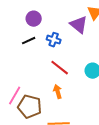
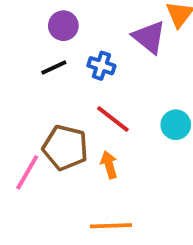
brown pentagon: (30, 107) -> (65, 148), moved

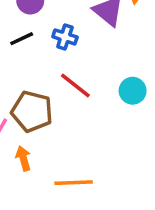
orange arrow: (109, 165) -> (23, 158), moved

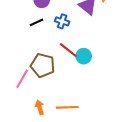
cyan circle: (133, 91) -> (84, 56), moved
orange arrow: (23, 158) -> (40, 107), moved

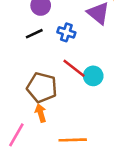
pink line: (22, 79) -> (16, 135), moved
orange arrow: (40, 107) -> (41, 113), moved

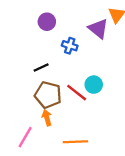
black line: (34, 34) -> (41, 67), moved
red line: (74, 68) -> (77, 93), moved

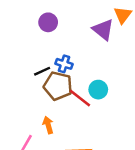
blue cross: (70, 46) -> (64, 64), moved
brown pentagon: (48, 95) -> (58, 86), moved

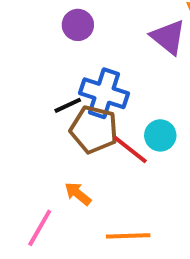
blue cross: (64, 64) -> (104, 93), size x1.6
orange arrow: (48, 125) -> (78, 194), turned -35

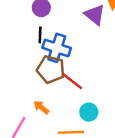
black line: (68, 105) -> (40, 35), moved, turned -63
cyan circle: (160, 135) -> (89, 112), moved

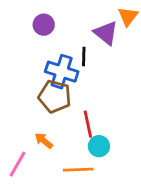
black line: (40, 35) -> (84, 56), moved
red line: (72, 81) -> (88, 124), moved, turned 40

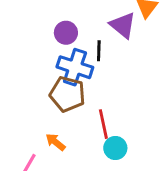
purple circle: (44, 25) -> (66, 33), moved

